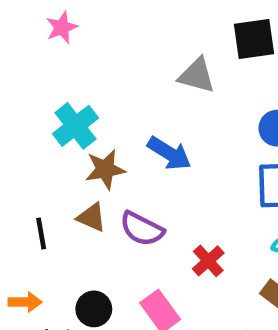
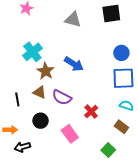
gray triangle: (197, 76) -> (73, 20), moved
brown star: (105, 169) -> (46, 71), turned -30
black circle: (94, 309) -> (41, 121), moved

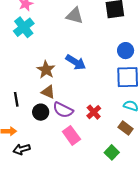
cyan cross: (32, 52) -> (24, 27), moved
brown triangle: (40, 92) -> (48, 92), moved
purple semicircle: (62, 97) -> (63, 110), moved
black circle: (41, 121) -> (41, 112), moved

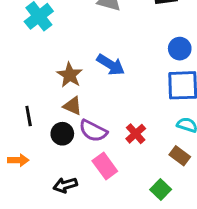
black arrow: (22, 149) -> (65, 185), moved

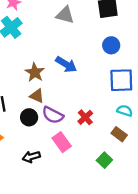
blue circle: (180, 49) -> (111, 45), moved

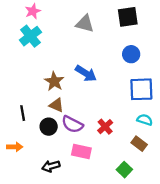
pink rectangle: (62, 142) -> (81, 151), turned -42

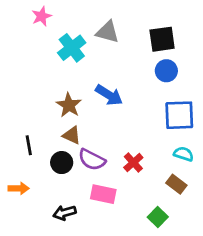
black square: (128, 17) -> (162, 39), moved
cyan cross: (30, 36) -> (72, 48), moved

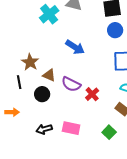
brown star: (69, 105) -> (30, 62), moved
purple semicircle: (92, 160) -> (71, 84), moved
pink rectangle: (103, 194) -> (71, 128), moved

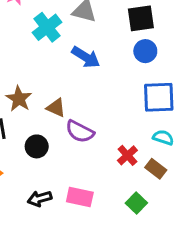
blue arrow: (75, 47) -> (86, 57), moved
brown triangle: (49, 75) -> (56, 108), moved
red cross: (92, 94) -> (127, 155), moved

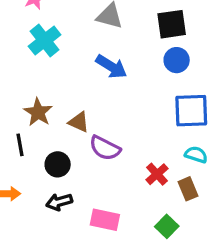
cyan cross: (47, 27) -> (45, 41), moved
brown rectangle: (156, 169) -> (188, 189), turned 30
black arrow: (40, 199) -> (59, 202), moved

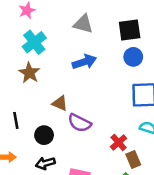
blue arrow: (111, 67) -> (84, 62), turned -50
brown star: (38, 112) -> (29, 73), moved
brown rectangle: (188, 189) -> (133, 160), moved

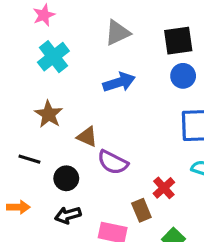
gray triangle: (83, 24) -> (117, 33), turned -40
brown star: (29, 73) -> (49, 114), moved
black line: (16, 120) -> (29, 159), turned -63
brown rectangle: (133, 160) -> (141, 210), moved

